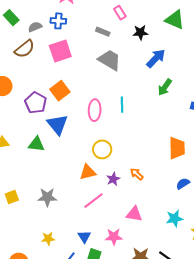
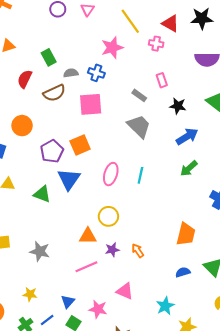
cyan star: (175, 218) -> (165, 306), turned -30

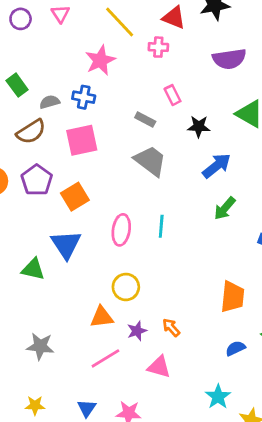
purple pentagon: (52, 151) -> (37, 180), moved
pink triangle: (125, 291) -> (159, 367), moved

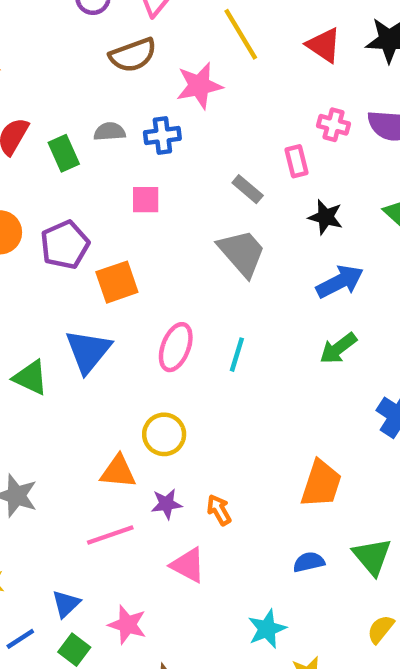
pink cross: (158, 47) -> (333, 125), moved
green rectangle: (17, 85) -> (64, 153), moved
blue cross: (84, 97) -> (162, 136), turned -30
brown semicircle: (31, 132) -> (133, 55), moved
pink square: (82, 140) -> (146, 200), size x0.6

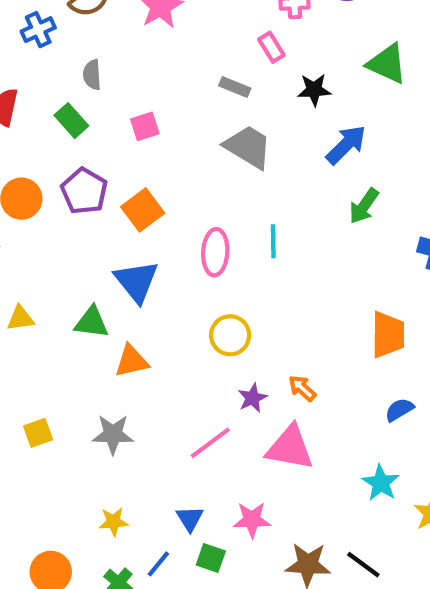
gray semicircle: (110, 132) -> (92, 75), turned -72
blue cross: (162, 136) -> (38, 30), moved
green rectangle: (64, 153) -> (71, 121), moved
orange triangle: (118, 472) -> (132, 361), moved
pink triangle: (188, 565) -> (290, 448), size x1.4

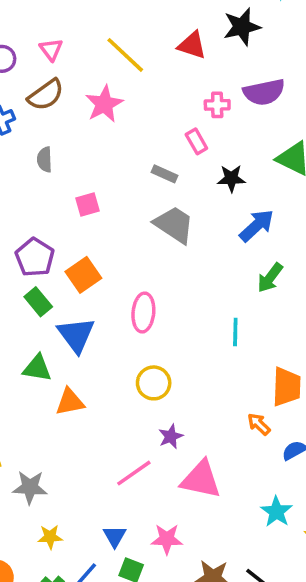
green rectangle: (71, 121) -> (38, 302), moved
cyan line: (273, 241) -> (235, 332), moved
orange arrow: (302, 388) -> (259, 424), moved
gray star: (113, 434) -> (30, 487), moved

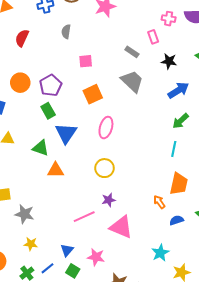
orange square: (83, 275) -> (93, 94), moved
cyan line: (235, 332) -> (174, 149), moved

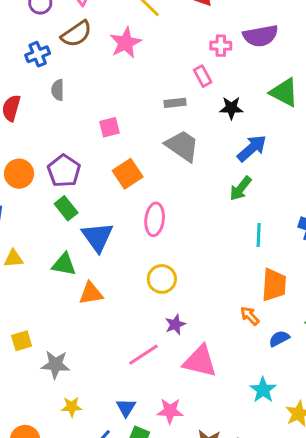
gray semicircle: (66, 32) -> (58, 90), moved
gray rectangle: (132, 52) -> (175, 103), turned -32
green arrow: (181, 121) -> (241, 188), moved

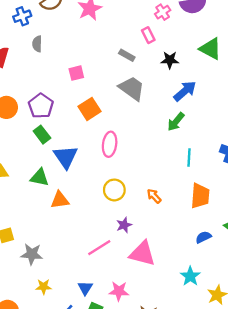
pink cross: (221, 46) -> (163, 12), turned -35
gray rectangle: (175, 103) -> (127, 55), turned 35
orange arrow: (250, 316) -> (154, 196), moved

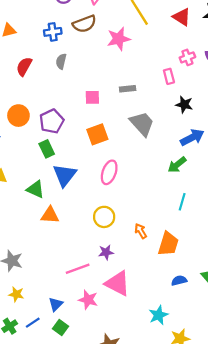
gray rectangle: (127, 55) -> (128, 89), moved, turned -48
orange trapezoid: (200, 196) -> (168, 244), moved
pink star: (119, 291) -> (88, 300), moved

